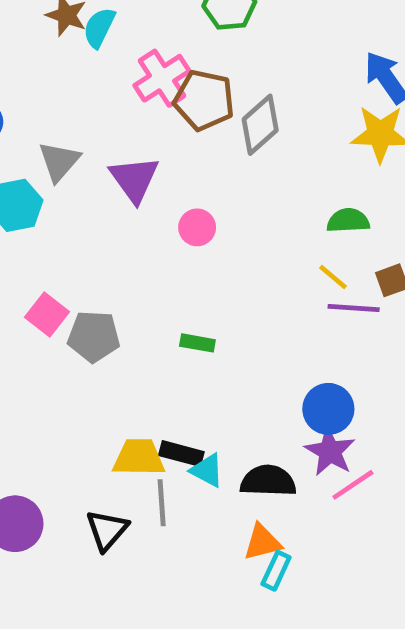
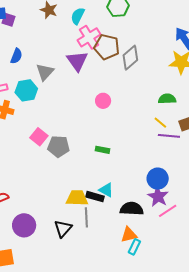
cyan semicircle: (99, 28) -> (78, 16), moved
purple triangle: (134, 179) -> (77, 61), moved
cyan triangle: (207, 470) -> (106, 190), moved

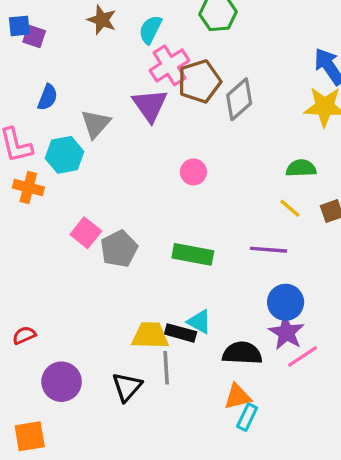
brown pentagon: (107, 47) -> (199, 81), turned -30
purple line: (169, 136) -> (269, 250), moved
gray pentagon: (59, 146) -> (119, 249), turned -30
green rectangle: (102, 150) -> (193, 254), size x1.6

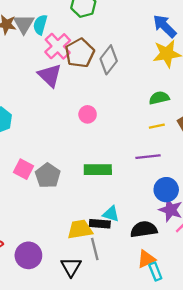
gray triangle: (96, 124) -> (24, 24), moved
yellow line: (290, 208) -> (157, 126), turned -42
purple circle: (62, 382) -> (28, 255), moved
cyan rectangle: (247, 417) -> (155, 272), turned -36

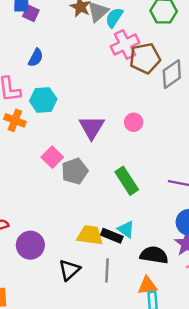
purple triangle: (50, 75) -> (92, 127), moved
green rectangle: (98, 170) -> (127, 181), turned 40
gray line: (95, 249) -> (107, 270), moved

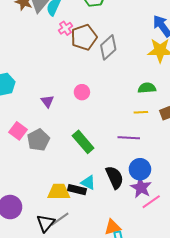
pink cross: (125, 45) -> (66, 28), size x0.6
purple triangle: (92, 127) -> (47, 101), size x0.6
black semicircle: (154, 255) -> (115, 177), moved, turned 65
gray line: (107, 270) -> (60, 219), moved, turned 60

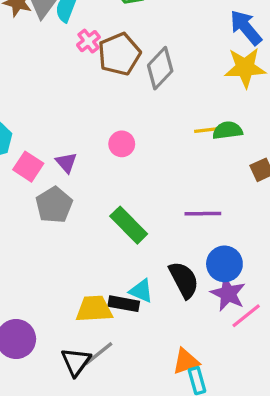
yellow line: (141, 112) -> (206, 130), moved
pink square: (18, 131) -> (28, 167), moved
gray pentagon: (38, 140) -> (54, 205), moved

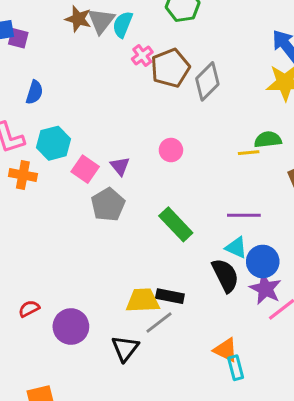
yellow line: (206, 130) -> (249, 153), moved
cyan triangle: (141, 291) -> (236, 247), moved
gray line: (99, 354) -> (159, 323), moved
orange triangle: (186, 361) -> (226, 350), turned 44

